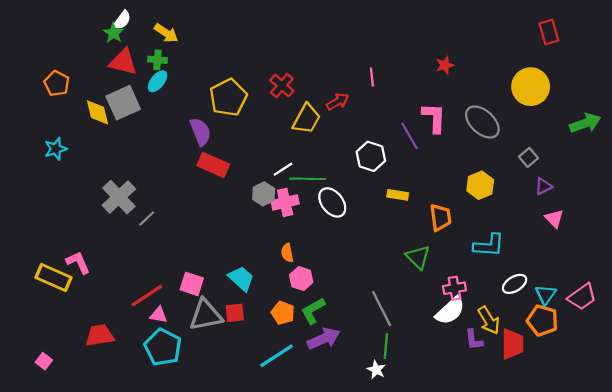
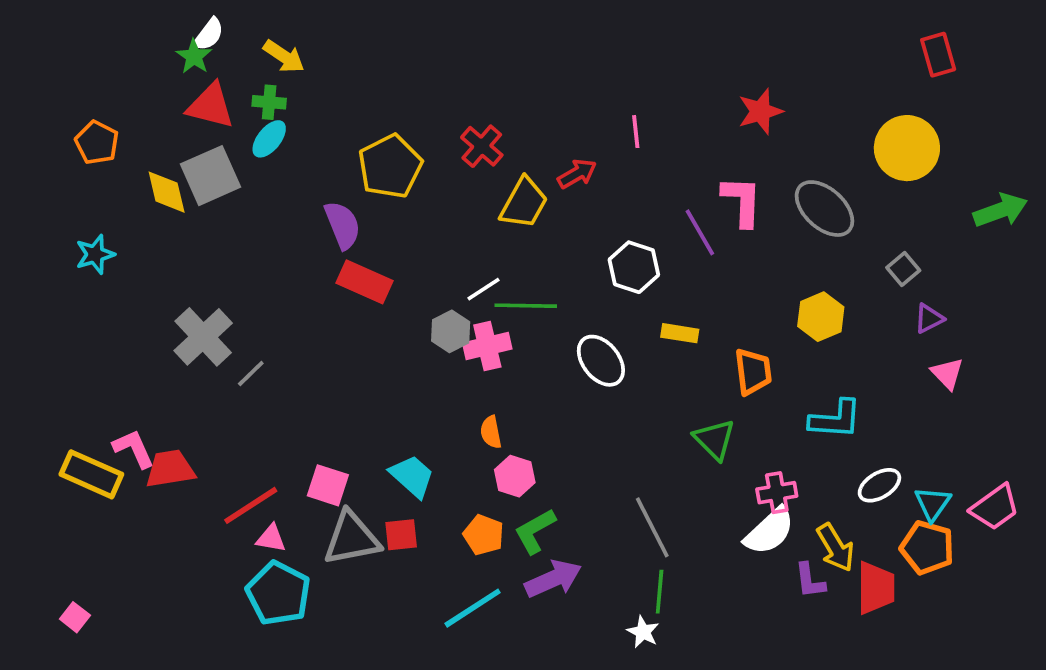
red star: (445, 65) -> (760, 111), size x1.4
white ellipse: (332, 202) -> (601, 361), moved
red trapezoid: (100, 335) -> (170, 469), moved

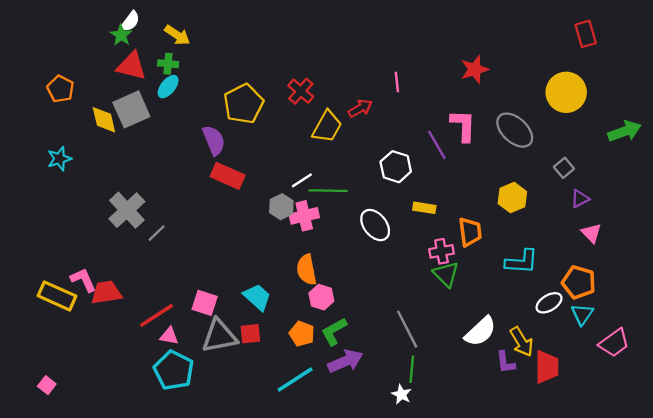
orange semicircle: (491, 432) -> (306, 270), size x1.5
pink cross: (777, 493) -> (441, 251), moved
pink trapezoid: (995, 507) -> (614, 343), moved
orange pentagon: (927, 548) -> (579, 282), moved

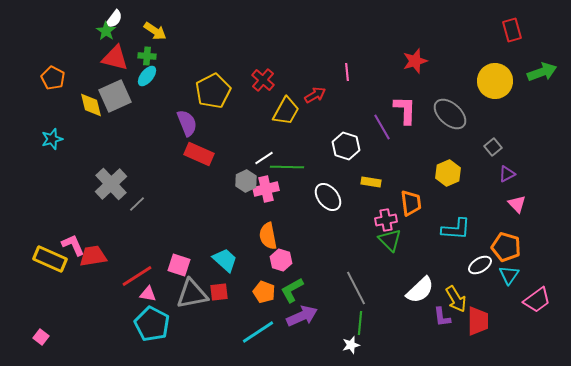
green arrow: (625, 131) -> (542, 72), moved
white star: (401, 394) -> (351, 345), turned 30

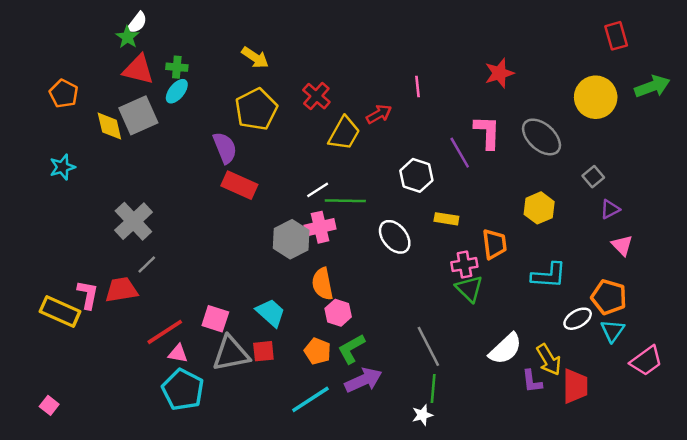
yellow arrow: (155, 31) -> (255, 58), moved
gray hexagon: (246, 181) -> (291, 239), moved, size x1.4
gray line: (137, 204) -> (147, 265), moved
pink L-shape: (73, 245) -> (88, 295), turned 35
red trapezoid: (93, 256) -> (121, 290), moved

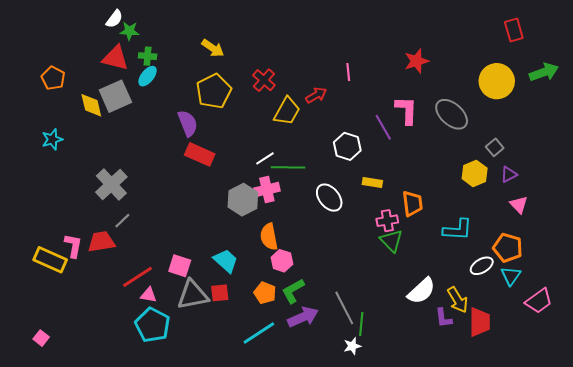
green star: (127, 37) -> (129, 31), moved, turned -30
yellow hexagon: (539, 208) -> (475, 173), moved
gray line: (428, 346) -> (344, 308), moved

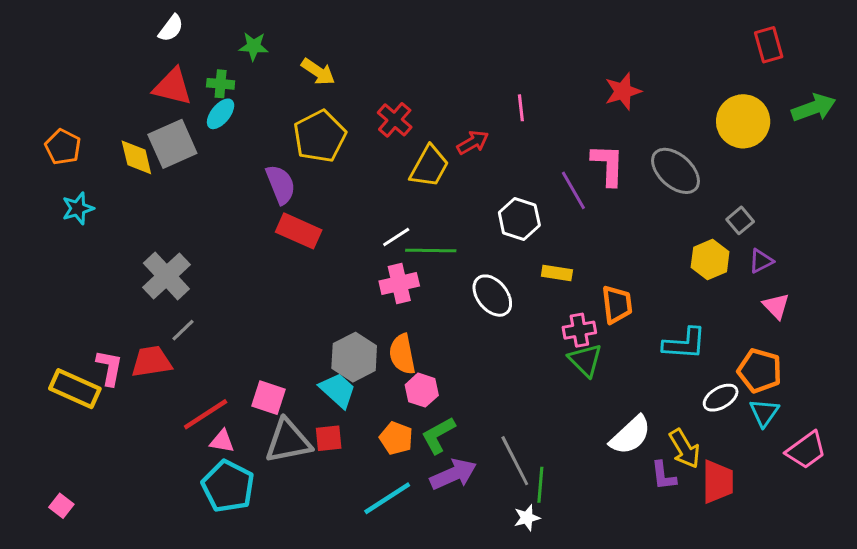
green star: (129, 31) -> (254, 46), moved
orange pentagon: (53, 78) -> (63, 147), moved
gray hexagon: (243, 200) -> (354, 357), moved

